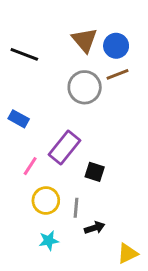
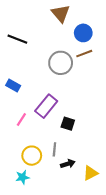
brown triangle: (85, 40) -> (61, 13), moved
yellow circle: (46, 201) -> (32, 156), moved
cyan star: (49, 241) -> (22, 177), moved
yellow triangle: (128, 254) -> (90, 173), moved

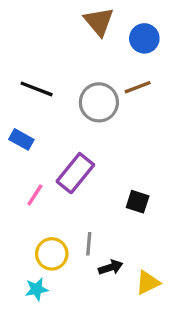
blue circle: (83, 33) -> (144, 38), moved
black line: (17, 39) -> (37, 89), moved
black square: (68, 124) -> (138, 202), moved

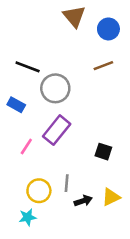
gray circle: (99, 102) -> (55, 88), moved
yellow triangle: (148, 282) -> (111, 197), moved

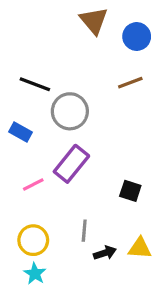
pink line: (26, 146) -> (33, 184), turned 30
yellow circle: (39, 191) -> (33, 240), moved
yellow triangle: (111, 197) -> (140, 248), turned 30
cyan star: (28, 217) -> (35, 274), turned -30

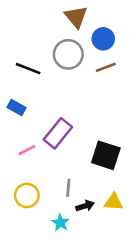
blue circle: (137, 37) -> (103, 39), moved
gray circle: (70, 111) -> (68, 54), moved
black square: (130, 191) -> (106, 155), size x1.6
cyan star: (35, 274) -> (60, 223), moved

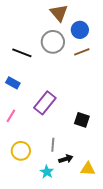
pink line: (27, 150) -> (11, 116), moved, turned -32
black square: (106, 155) -> (82, 120), size x0.7
yellow triangle: (114, 202) -> (88, 169), moved

